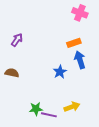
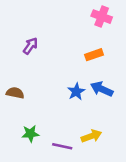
purple arrow: (17, 40) -> (30, 46), moved
blue arrow: (80, 60) -> (102, 89), moved, turned -48
green star: (36, 109) -> (30, 134), moved

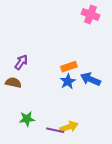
purple arrow: (30, 46) -> (21, 62), moved
orange rectangle: (94, 55) -> (69, 67), moved
yellow arrow: (91, 136) -> (69, 127), moved

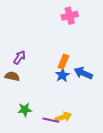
pink cross: (90, 14) -> (70, 16), moved, turned -35
orange rectangle: (69, 67) -> (63, 62), turned -48

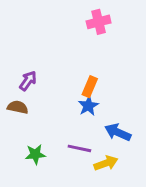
blue arrow: (83, 73) -> (118, 132), moved
yellow arrow: (63, 117) -> (106, 163), moved
purple line: (51, 120) -> (79, 148), moved

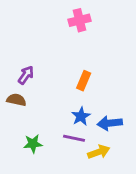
pink cross: (99, 22) -> (79, 20), moved
blue star: (88, 106) -> (81, 116), moved
blue arrow: (118, 132) -> (110, 123), turned -30

